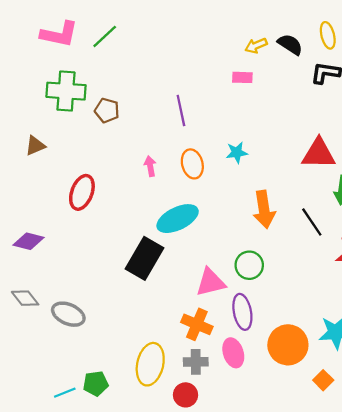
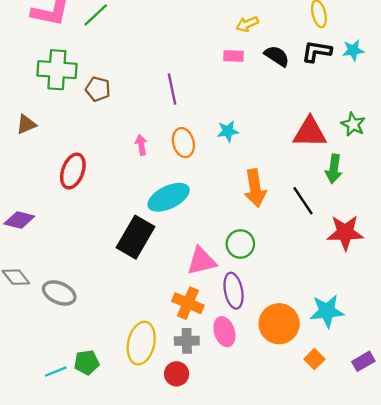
black semicircle: (290, 44) -> (277, 56), moved

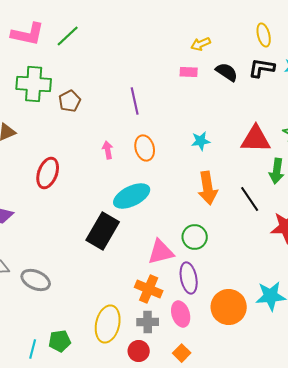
brown pentagon: (98, 89) -> (70, 101), turned 30
cyan star: (228, 131) -> (201, 141), moved
orange square: (314, 359) -> (182, 353), moved
cyan line: (56, 372) -> (33, 349), turned -54

